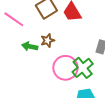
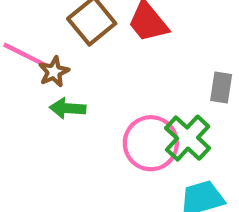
brown star: (48, 40) -> (54, 72), moved

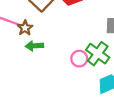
pink circle: (151, 143) -> (79, 59), size x0.6

